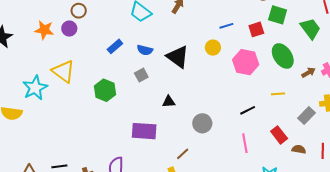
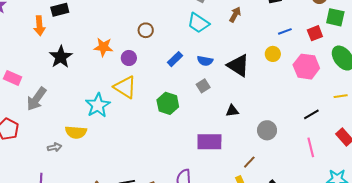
brown circle: (79, 11) -> (146, 30), moved
purple circle: (69, 29) -> (129, 58), moved

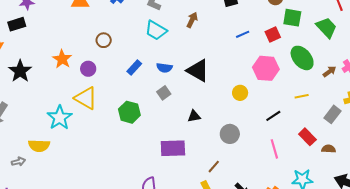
orange star: (103, 47) -> (62, 59), turned 30
yellow circle: (273, 54) -> (240, 93), moved

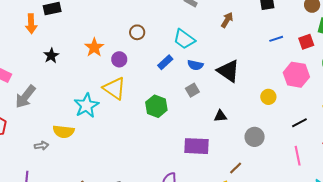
cyan trapezoid: (156, 30) -> (184, 39), moved
black star: (20, 71) -> (51, 56), size x0.7

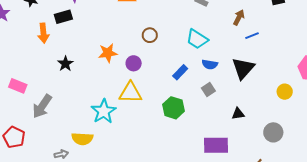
blue line: (276, 39) -> (252, 36), moved
orange star: (94, 47) -> (108, 53), turned 30
blue rectangle: (165, 62) -> (180, 72), moved
black triangle: (228, 71) -> (243, 68), turned 40
yellow triangle: (114, 88) -> (130, 93), turned -30

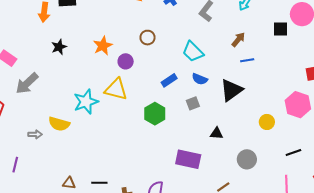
orange star: (108, 53) -> (103, 46), turned -30

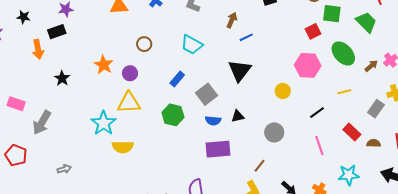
blue semicircle: (200, 79) -> (213, 121), moved
gray square: (193, 103) -> (206, 94), size x1.5
yellow semicircle: (59, 124) -> (123, 147), moved

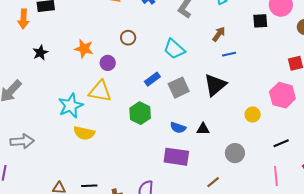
orange star: (104, 65) -> (84, 49), turned -30
gray square: (206, 94) -> (179, 88), moved
gray arrow: (64, 169) -> (22, 141), size x1.6

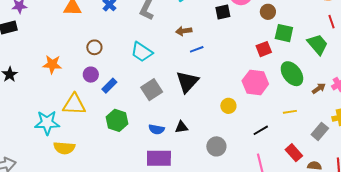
brown arrow: (219, 34) -> (184, 31), turned -126
purple circle: (108, 63) -> (91, 75), moved
blue rectangle: (152, 79) -> (109, 86), moved
cyan star: (71, 106) -> (47, 123), turned 30

